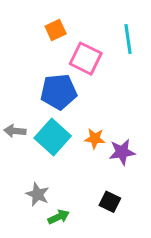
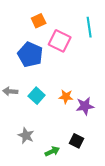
blue pentagon: (59, 92) -> (30, 55), moved, turned 30
cyan square: (53, 137) -> (37, 96), size x0.7
green arrow: (59, 217) -> (52, 151), moved

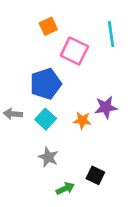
blue pentagon: (30, 55) -> (46, 84), moved, turned 30
purple star: (85, 106) -> (106, 107), moved
gray star: (26, 136) -> (48, 157), moved

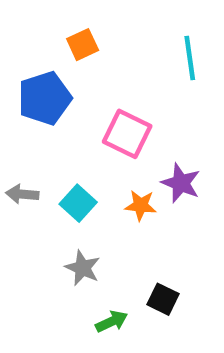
pink square: (74, 51) -> (127, 134), moved
blue pentagon: (46, 84) -> (45, 98), moved
purple star: (106, 107) -> (181, 183), turned 30

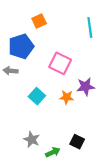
purple star: (181, 183) -> (86, 87), turned -30
gray arrow: (22, 194) -> (11, 71), moved
gray star: (83, 268) -> (32, 139), moved

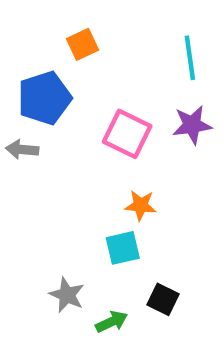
purple star: (86, 87) -> (192, 125), moved
cyan square: (37, 96) -> (123, 248), moved, turned 35

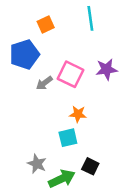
cyan line: (190, 58) -> (90, 18), moved
gray arrow: (22, 150) -> (44, 83), moved, turned -42
green arrow: (112, 322) -> (62, 179), size x1.5

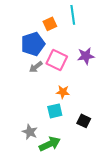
orange square: (46, 25) -> (50, 24), moved
blue pentagon: (24, 54) -> (33, 44), moved
black square: (90, 166) -> (84, 121), moved

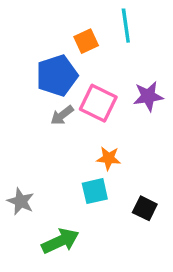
gray star: (30, 132) -> (21, 201), moved
green arrow: (50, 144) -> (60, 241), moved

